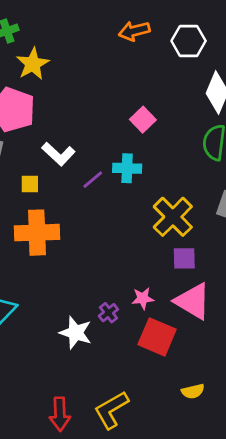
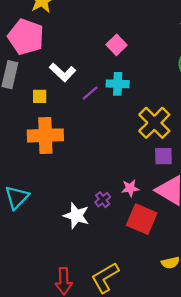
pink square: (143, 120) -> (116, 45), moved

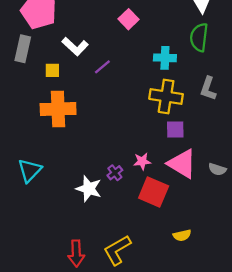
cyan cross: (118, 84) -> (165, 58), moved
yellow cross: (154, 123) -> (166, 96), turned -36

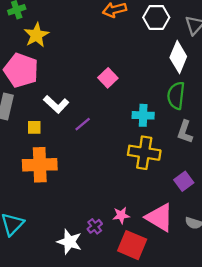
gray L-shape: (208, 89) -> (185, 132), moved
purple square: (175, 129) -> (184, 181), moved, turned -36

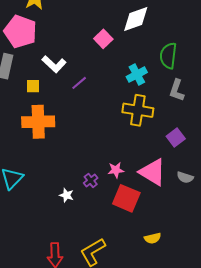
white diamond: (178, 57) -> (136, 19), moved, turned 48
cyan cross: (143, 115) -> (137, 75), turned -30
white star: (69, 242) -> (67, 195), size x0.6

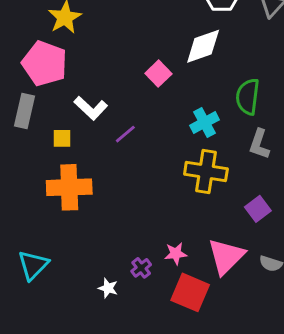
pink triangle: (153, 172) -> (226, 256), turned 44

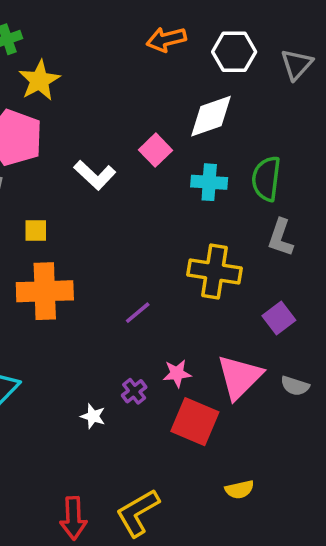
white L-shape: (91, 108) -> (95, 175), moved
cyan cross: (204, 123) -> (209, 182), moved, turned 32
purple line: (125, 134) -> (138, 313), moved

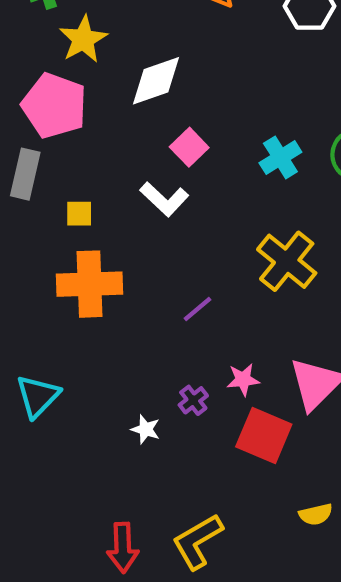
white diamond: (211, 116) -> (156, 81), moved
pink square: (156, 150) -> (189, 147), moved
white L-shape: (95, 175) -> (164, 199), moved
cyan cross: (209, 182) -> (280, 158), turned -36
yellow cross: (215, 272) -> (287, 261), turned 30

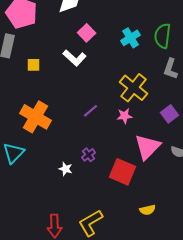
orange cross: (90, 284) -> (36, 117), moved, turned 32
pink star: (243, 380) -> (125, 116), moved

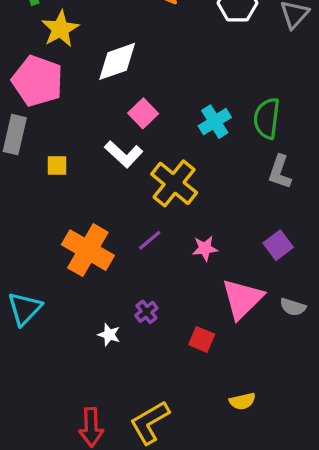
yellow cross: (134, 88) -> (174, 183), moved
orange cross: (36, 117) -> (88, 250), moved
red square: (123, 172) -> (202, 339), size x0.6

